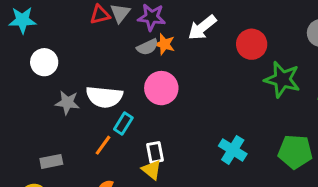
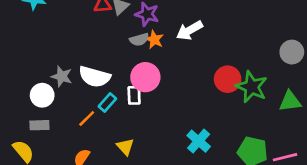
red circle: (252, 44) -> (228, 79), moved
white circle: (44, 62) -> (42, 95), moved
white rectangle: (155, 152) -> (134, 95), moved

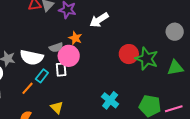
gray semicircle: (139, 40) -> (56, 47), moved
orange star: (154, 40) -> (75, 38), moved

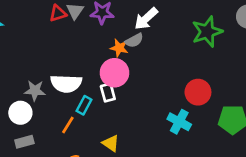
gray semicircle: (56, 47) -> (134, 40), moved
red circle: (129, 54) -> (198, 92), moved
green star: (147, 59) -> (207, 32), moved, turned -30

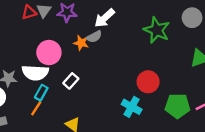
green star: (207, 32) -> (157, 30), turned -30
pink circle: (115, 73) -> (49, 53), moved
white rectangle: (108, 93) -> (71, 81), turned 56
cyan rectangle: (84, 105) -> (41, 93), moved

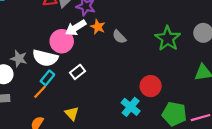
white arrow: (105, 18) -> (76, 28), moved
gray semicircle: (94, 37) -> (119, 37), moved, turned 64
orange star: (81, 43) -> (98, 27), moved

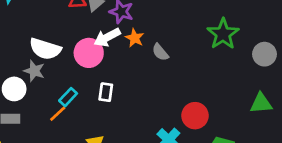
green star: (168, 39) -> (223, 34), moved
white semicircle: (45, 58) -> (45, 49), moved
white rectangle: (78, 72) -> (106, 92), turned -48

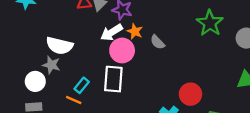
pink circle: (89, 53) -> (122, 50), moved
white rectangle: (106, 92) -> (113, 79), size x1.6
orange line: (58, 114) -> (74, 100), turned 70

